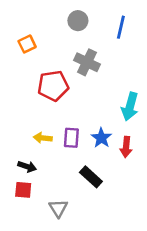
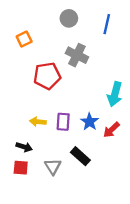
red arrow: (126, 147) -> (111, 130), turned 42
gray triangle: (58, 208) -> (53, 166), moved

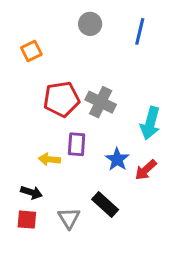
gray cross: (77, 55) -> (101, 102), moved
purple rectangle: (63, 122) -> (77, 144), moved

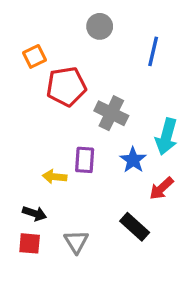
blue line: (140, 31) -> (153, 51), moved
red pentagon: (61, 99) -> (66, 86), moved
blue star: (117, 159) -> (133, 160), moved
black rectangle: (105, 204) -> (135, 227), moved

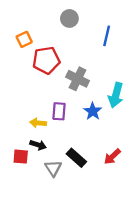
red arrow: (161, 188) -> (112, 157), moved
black arrow: (35, 213) -> (38, 145), moved
black rectangle: (135, 227) -> (76, 158), moved
red square: (30, 243) -> (21, 157), moved

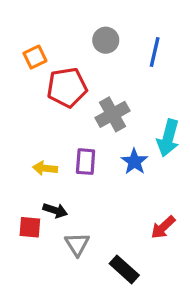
gray circle: (69, 18) -> (106, 40), moved
gray cross: (78, 79) -> (112, 114), turned 35
yellow arrow: (38, 123) -> (45, 168), moved
black rectangle: (76, 158) -> (124, 269), moved

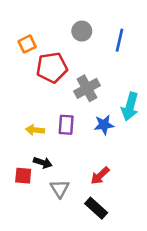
blue star: (134, 162) -> (104, 125), turned 30
red arrow: (163, 227) -> (100, 176), moved

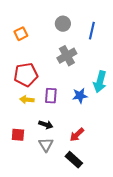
red pentagon: (52, 68) -> (26, 75), moved
gray cross: (87, 88) -> (67, 56), moved
black arrow: (43, 163) -> (46, 125), moved

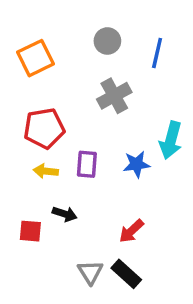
orange square: (21, 34) -> (36, 58), size x1.5
black arrow: (46, 125) -> (65, 214), moved
gray triangle: (46, 145) -> (90, 272), moved

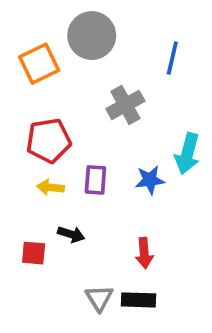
gray circle: (107, 41) -> (92, 36), moved, size x1.6
red arrow: (131, 231) -> (144, 253), turned -52
black rectangle: (126, 274) -> (139, 300), turned -40

